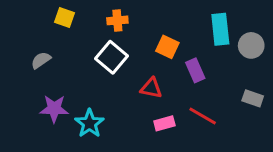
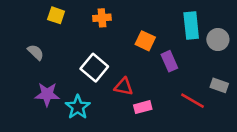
white square: (112, 57) -> (94, 68), moved
gray semicircle: (41, 60) -> (36, 52), turned 78
red triangle: (151, 88) -> (124, 87), moved
red line: (203, 116) -> (192, 101), moved

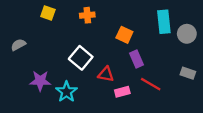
gray semicircle: (36, 52) -> (18, 45), moved, turned -72
purple rectangle: (169, 61) -> (137, 59), moved
red line: (192, 101) -> (151, 84), moved

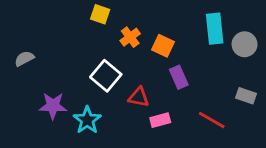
yellow square: (48, 13) -> (100, 14), moved
orange cross: (87, 15) -> (130, 37), moved, turned -32
red line: (151, 84) -> (212, 120), moved

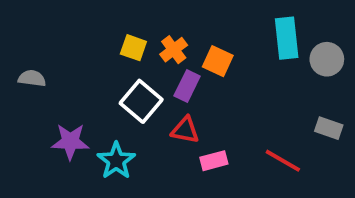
yellow square: (100, 14) -> (133, 48), moved
gray semicircle: (24, 59) -> (32, 78), turned 36
purple rectangle: (179, 77) -> (187, 86), moved, turned 50

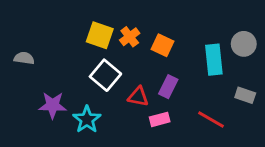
cyan rectangle: (287, 38) -> (214, 60), moved
yellow square: (133, 48) -> (100, 35), size x1.4
purple rectangle: (187, 86) -> (168, 87), moved

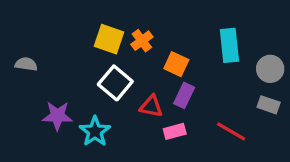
gray circle: (244, 44) -> (270, 69), moved
orange square: (162, 45) -> (176, 64), moved
cyan rectangle: (214, 60) -> (229, 45), moved

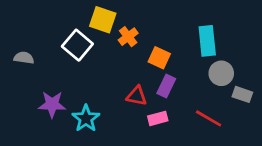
yellow square: (109, 39) -> (103, 20), moved
gray circle: (270, 69) -> (221, 73), moved
white square: (115, 83) -> (77, 45), moved

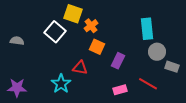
orange square: (159, 58) -> (97, 47), moved
red triangle: (137, 96) -> (80, 68), moved
purple star: (52, 104) -> (17, 88), moved
pink rectangle: (158, 118) -> (120, 90), moved

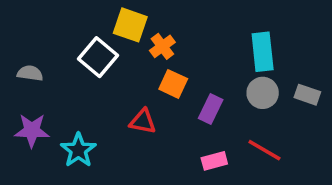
gray circle: (157, 52) -> (263, 93), moved
gray rectangle: (172, 67) -> (307, 95), moved
cyan star: (61, 84) -> (78, 150), moved
purple star: (17, 88) -> (32, 130), moved

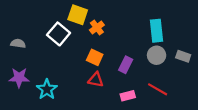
orange square: (173, 84) -> (95, 57), moved
red triangle: (143, 122) -> (96, 80), moved

